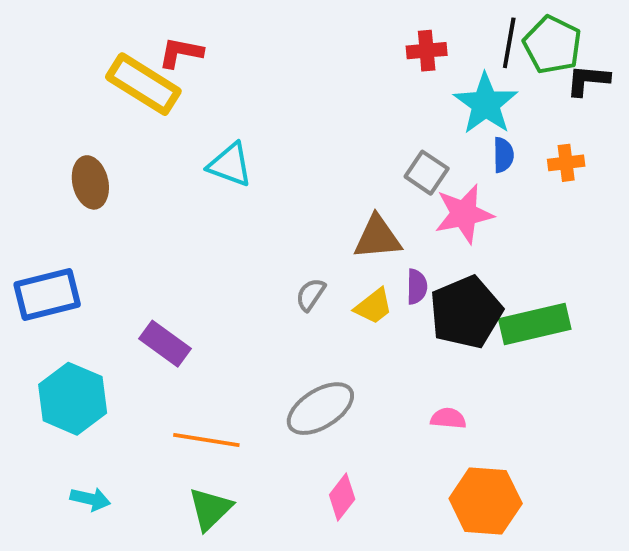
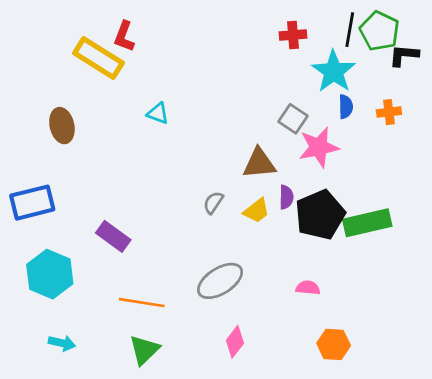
red L-shape: (181, 53) -> (124, 36), turned -80
cyan triangle: (230, 165) -> (158, 113), size x0.7
orange hexagon: (486, 501) -> (334, 344), size x0.7

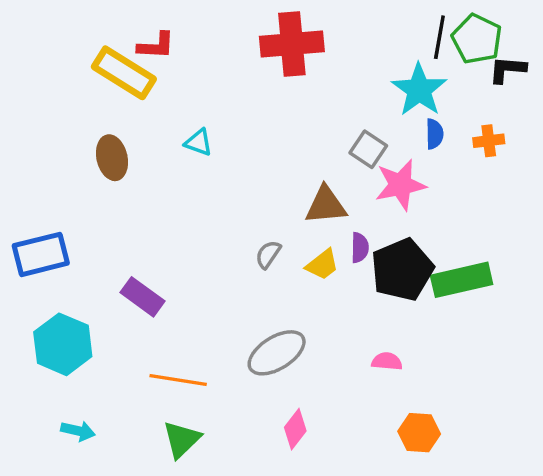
red cross: (293, 35) -> (292, 44), moved, size x1.8
red L-shape: (124, 36) -> (156, 46), turned -108
brown ellipse: (62, 126) -> (112, 158), moved

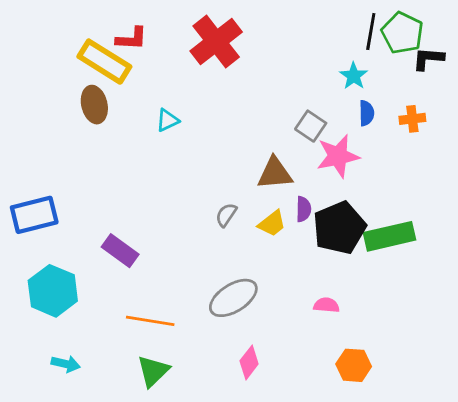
red cross: (292, 44) -> (216, 42), moved, turned -33
cyan star: (419, 90) -> (354, 76), size x0.6
cyan triangle: (199, 142) -> (167, 120), turned -45
brown ellipse: (112, 158) -> (94, 105), moved

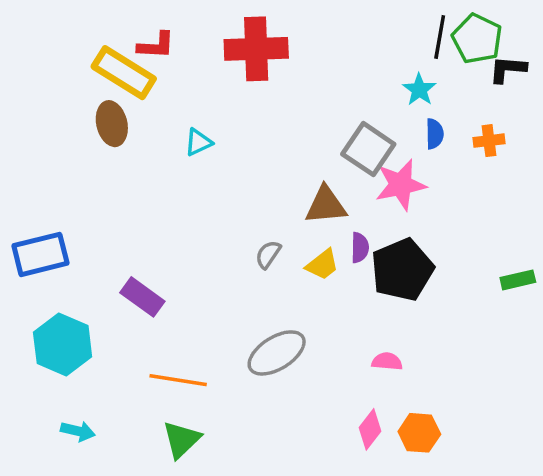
red cross: (216, 42) -> (256, 49), turned 36
gray square: (311, 126) -> (368, 149), size x1.4
green rectangle: (389, 236) -> (518, 280), moved, size x0.6
pink diamond: (249, 362) -> (370, 429), moved

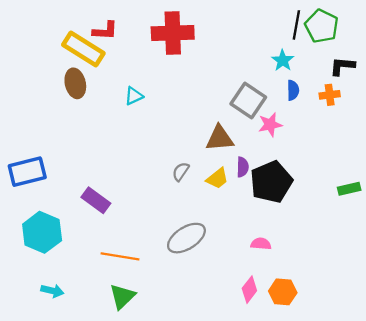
black L-shape: (508, 69) -> (342, 66), moved
pink star: (401, 185) -> (270, 125), size x0.7

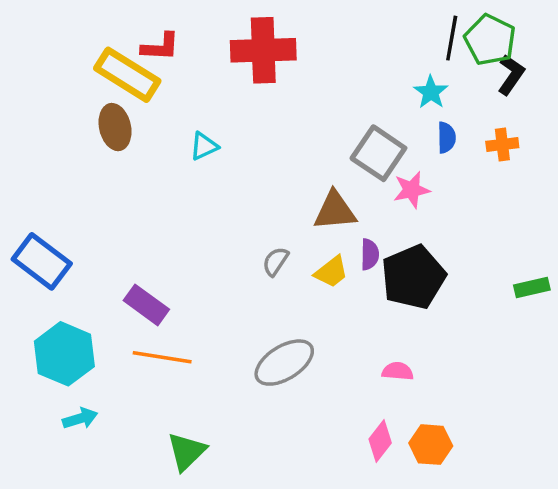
black L-shape: (342, 66) -> (511, 75), moved, turned 120
blue rectangle: (27, 172) -> (42, 261), turned 51
orange line: (120, 256) -> (162, 357), moved
cyan arrow: (52, 291) -> (80, 418), moved, turned -30

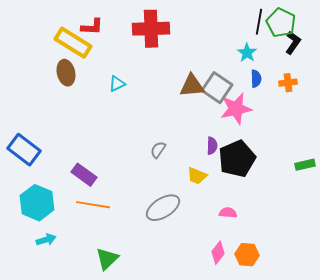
pink star: (412, 190) -> (236, 109), size x1.5
brown triangle: (335, 211) -> (192, 86), moved
yellow trapezoid: (331, 272) -> (197, 176), moved, turned 60

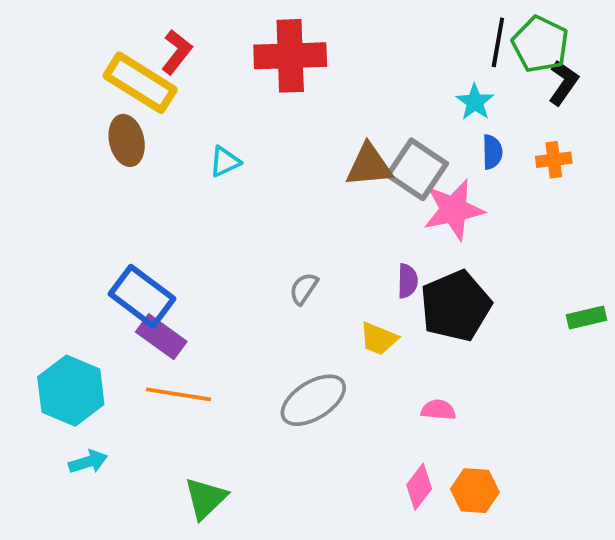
red L-shape: (92, 27) -> (177, 52), turned -55
blue rectangle: (24, 150) -> (142, 296), moved

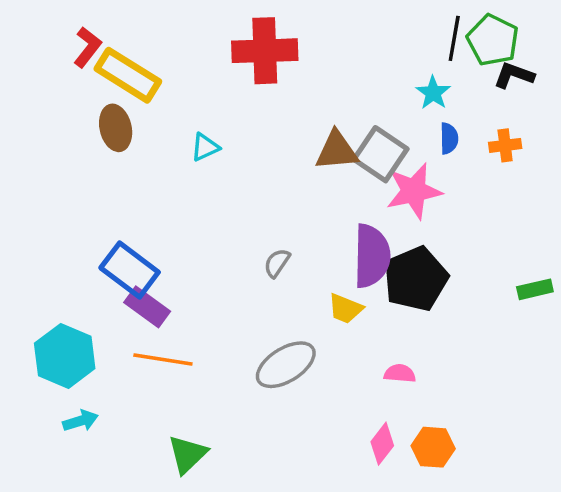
red L-shape: (177, 52) -> (87, 47), moved
black L-shape: (563, 83) -> (514, 75), turned -105
purple semicircle: (408, 281) -> (372, 256), size x2.0

